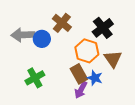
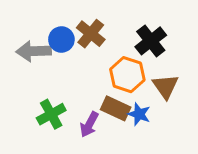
blue circle: (42, 39) -> (61, 39), moved
brown rectangle: (79, 74) -> (116, 108), turned -36
purple arrow: (81, 90) -> (89, 124), moved

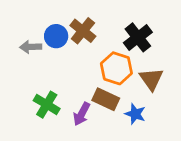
gray arrow: (34, 51) -> (31, 47), size x0.7
green cross: (51, 114) -> (47, 105), turned -30
blue star: (139, 114) -> (135, 114), moved

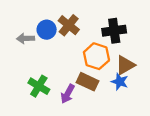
black cross: (138, 37) -> (114, 31), turned 30
brown triangle: (151, 79) -> (125, 65), turned 35
blue star: (135, 114) -> (120, 82), moved

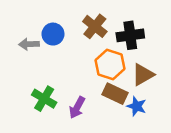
brown cross: (69, 25) -> (95, 26), moved
brown rectangle: (88, 82) -> (115, 94), moved
blue star: (120, 82) -> (137, 106), moved

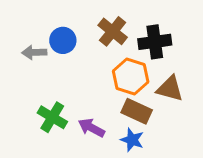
brown triangle: (143, 75) -> (170, 89), turned 45
blue star: (137, 106) -> (132, 140), moved
purple arrow: (77, 108) -> (91, 128), turned 90

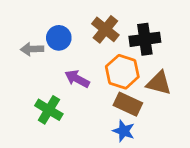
purple arrow: (91, 128) -> (77, 79), moved

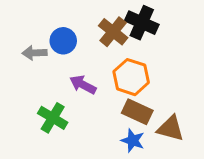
black cross: (145, 39) -> (142, 23), moved, turned 32
brown triangle: (159, 83) -> (171, 128), moved

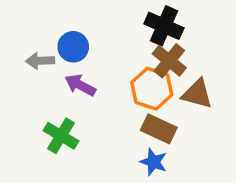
brown cross: (113, 32) -> (169, 61), moved
purple arrow: (83, 85) -> (80, 85), moved
brown triangle: (171, 128) -> (197, 94), moved

